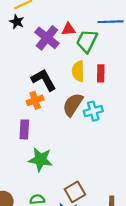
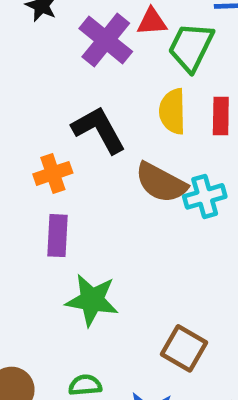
orange cross: (35, 100) -> (53, 173), moved
brown semicircle: (73, 105) -> (161, 183), turned -95
brown square: (75, 192) -> (184, 348), moved, turned -30

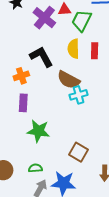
cyan cross: (205, 196) -> (79, 95), moved

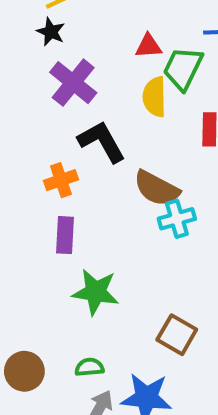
purple cross: (44, 18) -> (73, 83), moved
yellow semicircle: (74, 49) -> (154, 97), moved

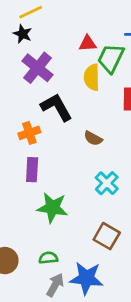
brown semicircle: (157, 188) -> (93, 138), size x0.6
cyan cross: (177, 219) -> (107, 183), moved, turned -30

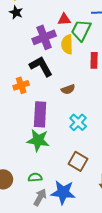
purple cross: (37, 68) -> (44, 37), moved, turned 30
brown semicircle: (93, 138) -> (68, 89), turned -48
purple rectangle: (32, 170) -> (40, 114), moved, size x1.4

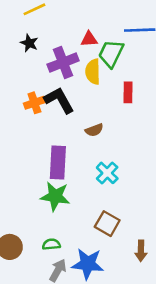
black star: (16, 12) -> (29, 43), moved
orange cross: (21, 85) -> (34, 103), moved

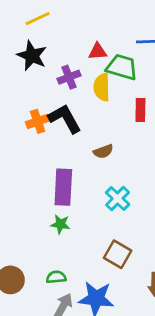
black star: (29, 43) -> (32, 56), size x1.5
green trapezoid: (111, 53) -> (122, 67), turned 80
purple cross: (63, 63) -> (69, 77), size x0.7
green star: (55, 196) -> (60, 224), size x0.6

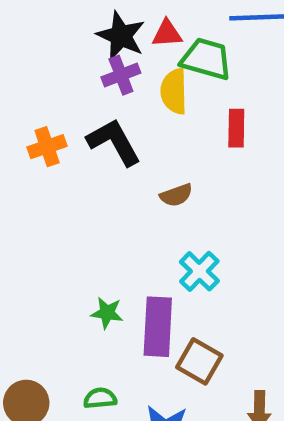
black star: (32, 56) -> (121, 36), moved
orange cross: (38, 121) -> (47, 147), moved
purple rectangle: (63, 187) -> (158, 327), moved

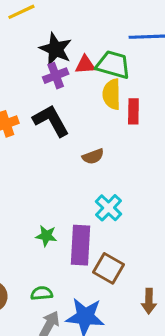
red triangle: (167, 34) -> (85, 65), moved
yellow semicircle: (174, 91) -> (112, 94), moved

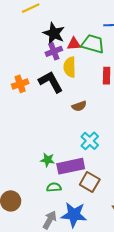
yellow semicircle: (112, 94) -> (70, 67), moved
purple rectangle: (81, 245) -> (71, 166), turned 75
green semicircle: (42, 293) -> (54, 187), moved

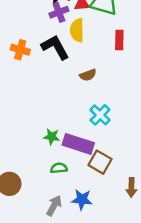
orange cross: (20, 84) -> (20, 50), turned 35
purple rectangle: (71, 166) -> (78, 144), turned 30
blue star: (74, 215) -> (82, 200), size x0.7

